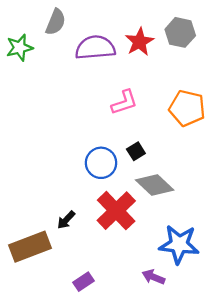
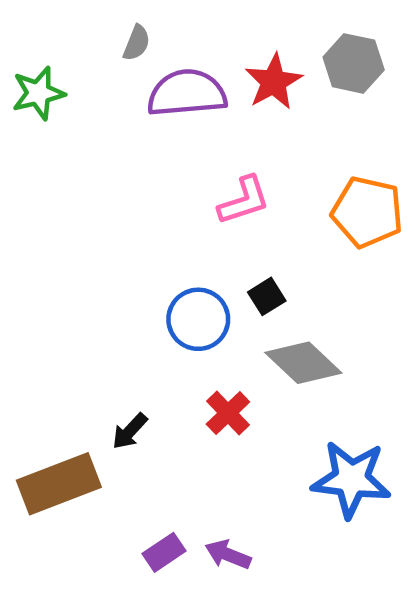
gray semicircle: (56, 22) -> (137, 43), moved, size x0.7
red cross: (116, 211) -> (228, 413), size x0.6
purple arrow: (153, 277) -> (228, 555), moved

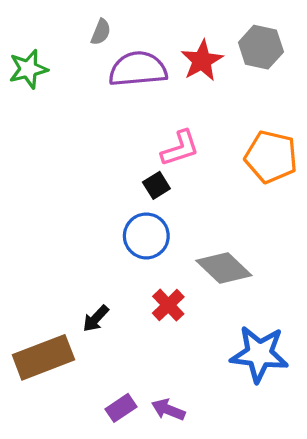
black square: (267, 296) -> (156, 185), moved

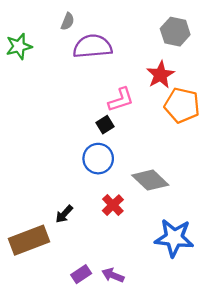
red star: (202, 61) -> (160, 75), moved

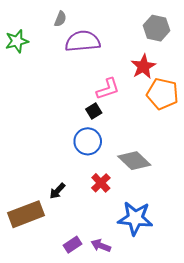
blue star: (174, 238) -> (135, 218), moved

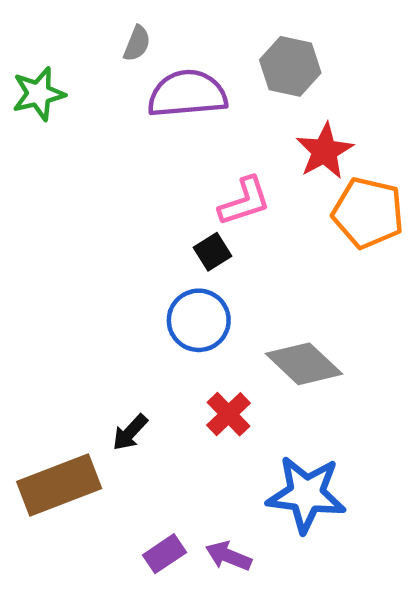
gray hexagon: (156, 28) -> (290, 66), moved

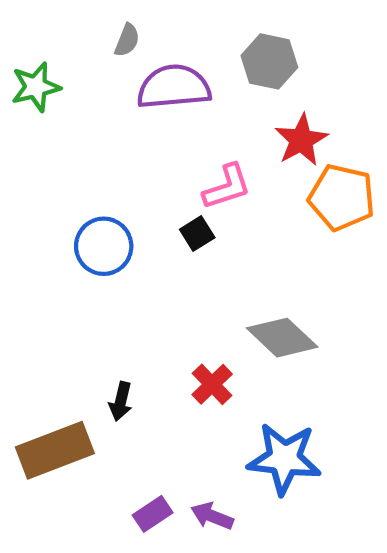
blue circle: (199, 320) -> (104, 246), moved
black arrow: (130, 432) -> (121, 401), turned -30

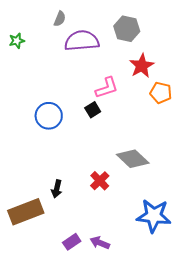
green star: (36, 87) -> (17, 41), size x0.7
orange pentagon: (342, 197) -> (161, 93), size x0.7
blue star: (284, 459) -> (154, 216), moved

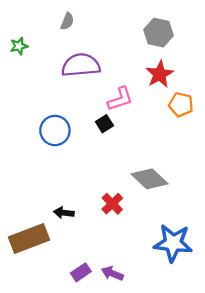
gray hexagon: (127, 29) -> (158, 33), moved
purple semicircle: (82, 41) -> (81, 65), moved
black arrow: (57, 189) -> (64, 213), turned 84

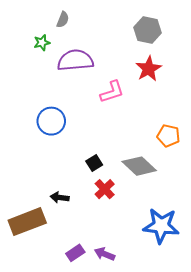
green star: (19, 46) -> (42, 43), moved
orange pentagon: (181, 105) -> (168, 136), moved
black square: (104, 124) -> (94, 163), moved

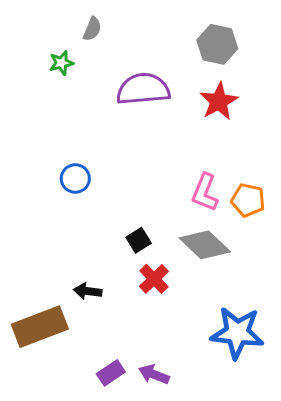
purple semicircle: (75, 60) -> (143, 89), moved
pink L-shape: (112, 92) -> (205, 192), moved, turned 130
blue circle: (51, 121) -> (75, 179), size x0.7

